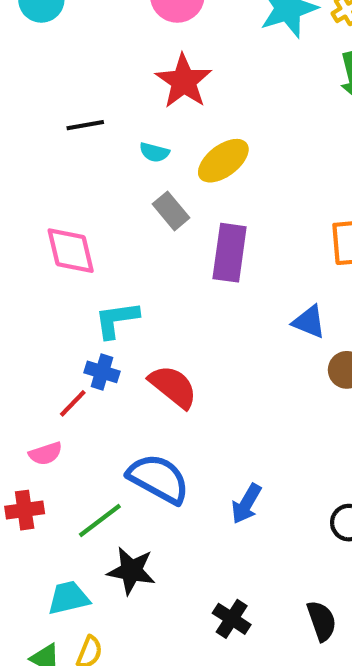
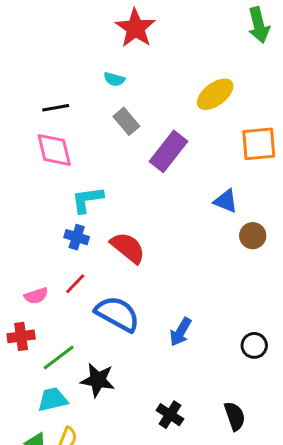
black line: (85, 125) -> (56, 108), moved
yellow ellipse: (223, 161) -> (215, 94), moved
purple rectangle: (230, 253) -> (168, 151), turned 30
red line: (73, 403) -> (75, 284), moved
green line: (100, 520) -> (59, 357), moved

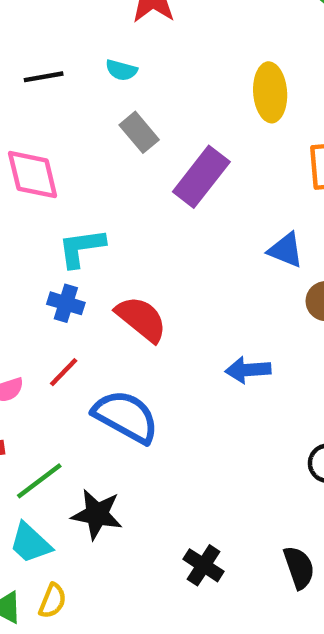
yellow ellipse: (215, 94) -> (270, 92), turned -57
black line: (56, 108) -> (44, 77), moved
blue arrow: (181, 332) -> (248, 370), moved, turned 56
cyan trapezoid: (53, 400) -> (30, 543), turned -124

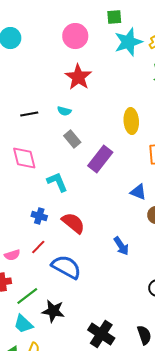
cyan L-shape: (81, 248) -> (57, 182), moved, turned 75
blue arrow: (248, 370) -> (121, 246), turned -120
black cross: (204, 565) -> (101, 334), size x1.5

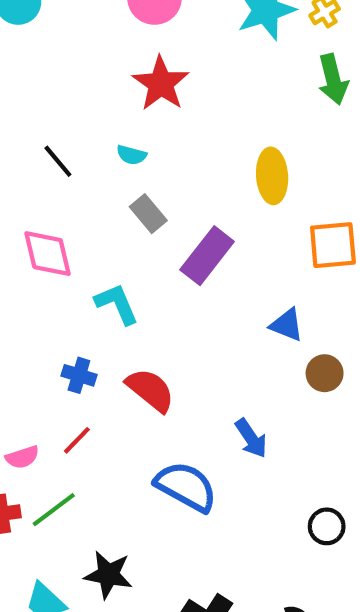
black line: (29, 114) -> (58, 161), turned 60
blue semicircle: (66, 267) -> (186, 487), moved
green line: (27, 296) -> (54, 510), moved

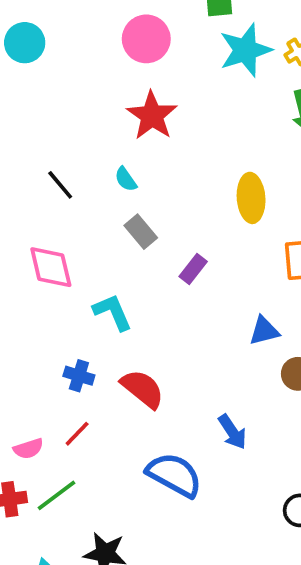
cyan semicircle: (131, 155) -> (126, 179), turned 40
purple rectangle: (207, 256) -> (193, 269), size x0.6
blue triangle: (287, 325) -> (264, 331), turned -36

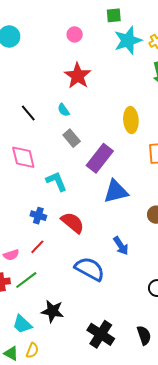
pink circle: (146, 39) -> (75, 34), size x0.6
purple rectangle: (193, 269) -> (100, 158), size x1.8
blue triangle: (264, 331) -> (116, 191), moved, size x1.5

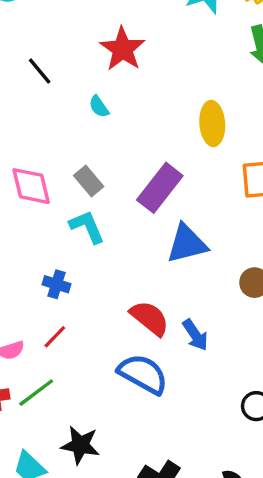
black line: (28, 113) -> (40, 71), moved
gray rectangle: (72, 138) -> (89, 181), moved
red semicircle: (73, 223) -> (150, 318), moved

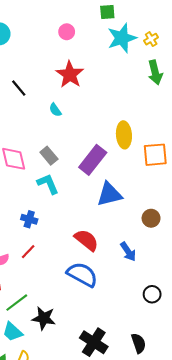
yellow ellipse: (212, 123) -> (124, 135), moved
blue arrow: (195, 335) -> (128, 252), moved
green line: (36, 393) -> (17, 303), moved

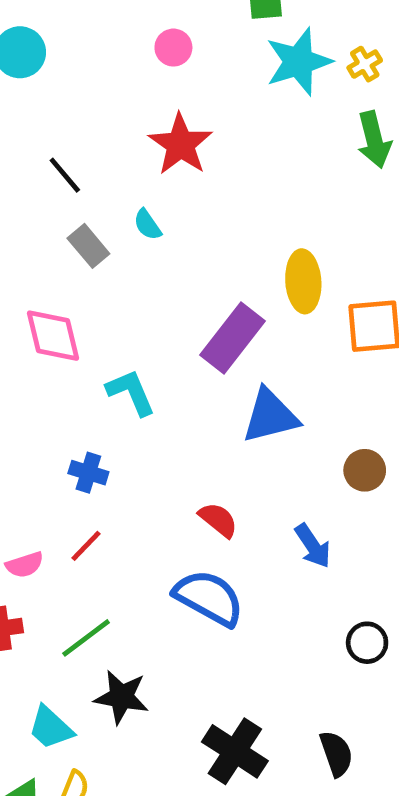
gray rectangle: (49, 156) -> (88, 246), moved
red semicircle: (86, 240) -> (218, 520), size x0.7
green line: (17, 303) -> (86, 638), moved

